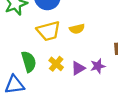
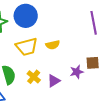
purple star: (98, 66) -> (77, 72), moved

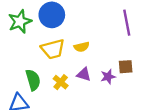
purple triangle: (54, 81) -> (84, 74), moved, turned 48

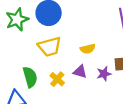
yellow semicircle: (82, 47) -> (88, 49), moved

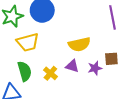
yellow trapezoid: (50, 47) -> (28, 42), moved
yellow semicircle: (88, 49) -> (79, 44), size x1.5

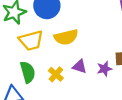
yellow semicircle: (79, 44) -> (66, 37), moved

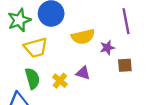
yellow semicircle: (66, 37) -> (83, 37), moved
purple star: (104, 69) -> (107, 48), moved

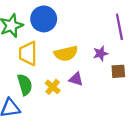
yellow semicircle: (83, 37) -> (66, 53), moved
yellow trapezoid: (36, 48) -> (28, 53), turned 105

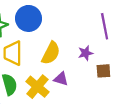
yellow semicircle: (66, 53) -> (51, 53), turned -50
yellow cross: (53, 87) -> (37, 87), size x1.5

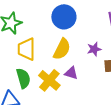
blue circle: (29, 18) -> (64, 17), moved

